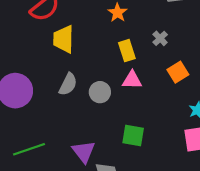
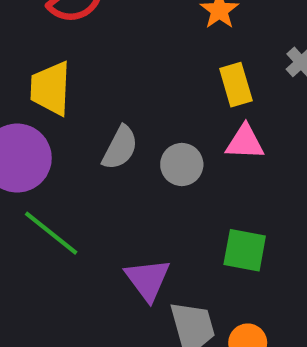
yellow trapezoid: (64, 39) -> (51, 88), moved
green line: (29, 149) -> (51, 233), moved, turned 56

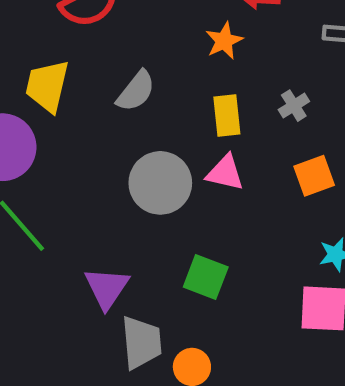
gray semicircle: (120, 148) -> (136, 91), moved
gray circle: (182, 164) -> (160, 183), size x1.5

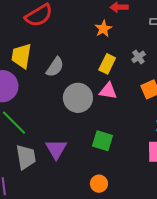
gray semicircle: (136, 91) -> (55, 67), moved
yellow rectangle: (227, 116) -> (107, 64), turned 36
gray trapezoid: (141, 342) -> (26, 157), moved

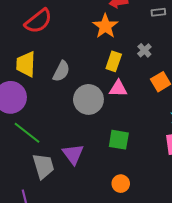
orange star: (103, 29) -> (105, 26), size x1.4

